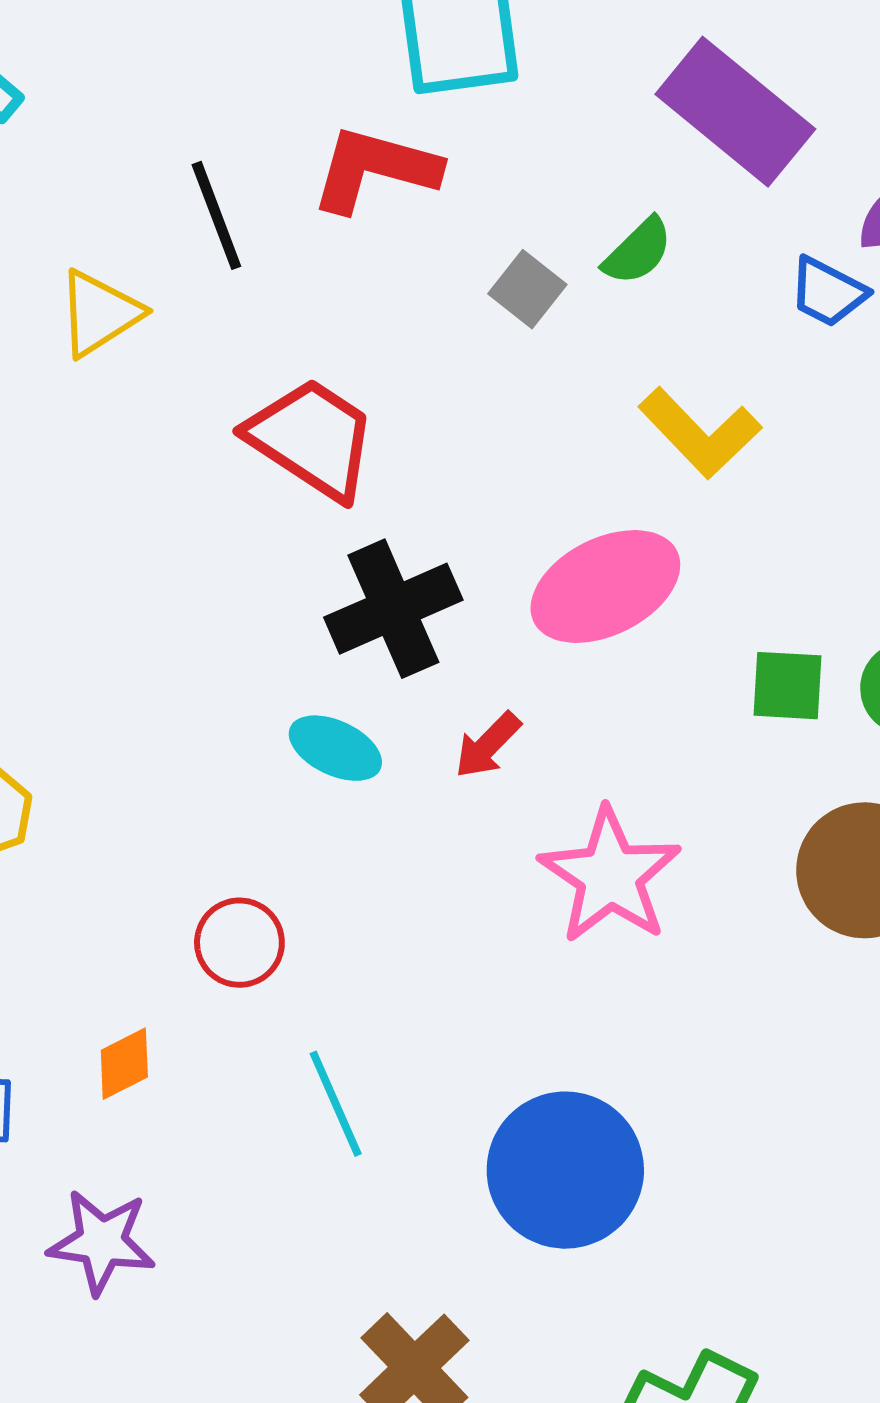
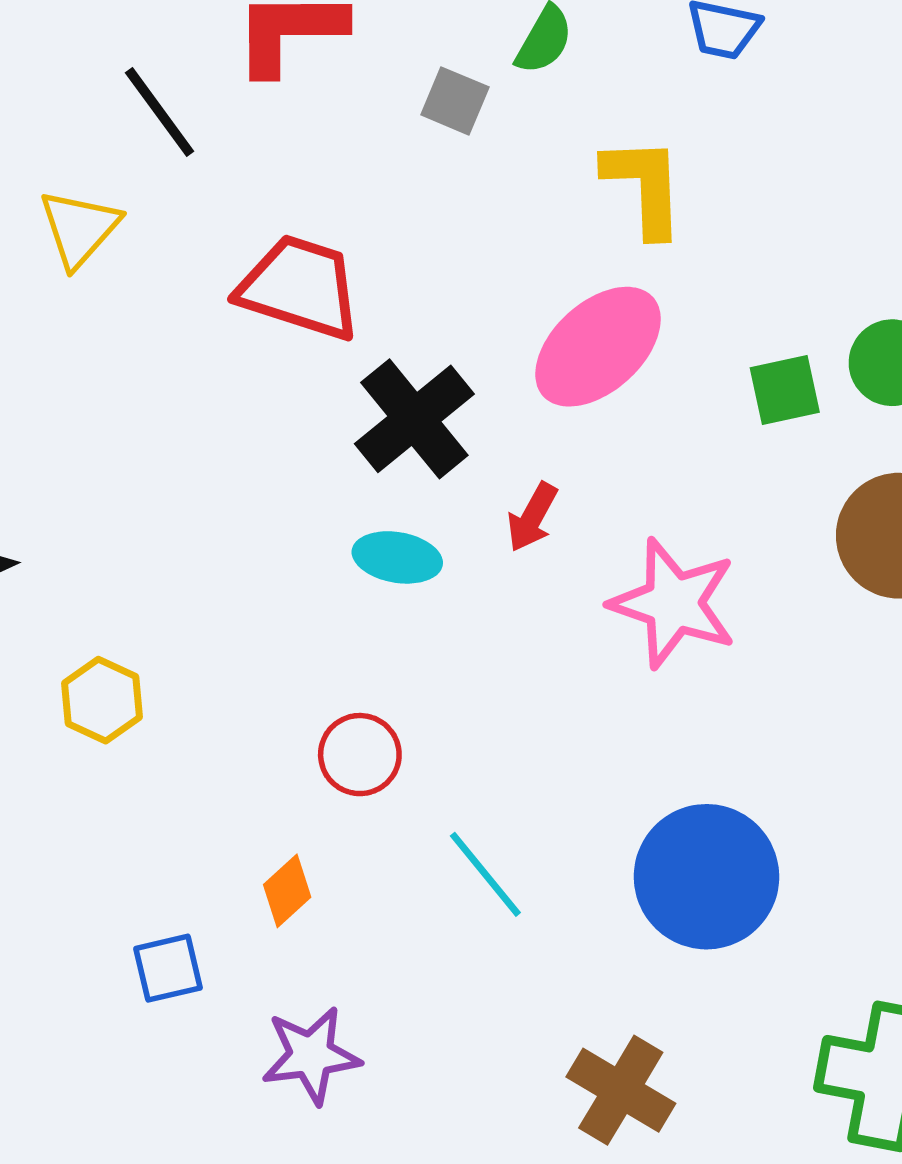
yellow L-shape: (700, 433) -> (644, 186), turned -123

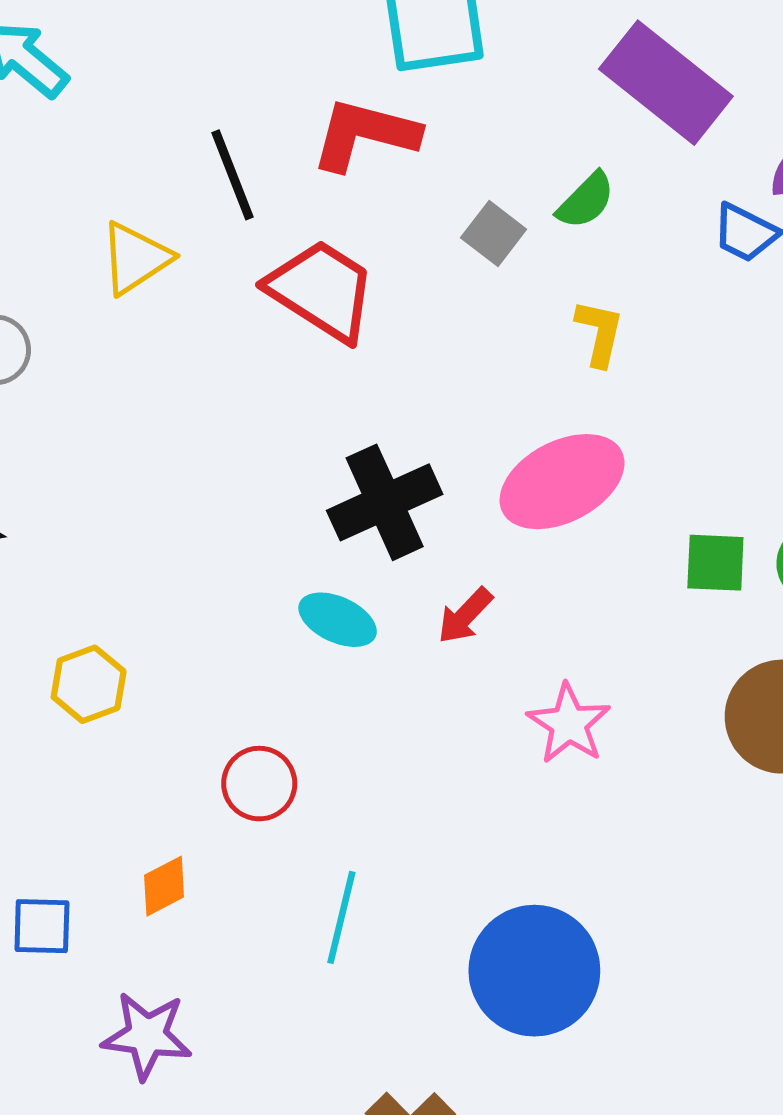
yellow L-shape: (644, 186) -> (599, 333), moved, size x0.7
red trapezoid: (300, 287) -> (322, 290), moved
pink star: (674, 603) -> (569, 724), size x0.7
yellow hexagon: (102, 700) -> (89, 684), moved
cyan line: (485, 874) -> (341, 917), turned 38

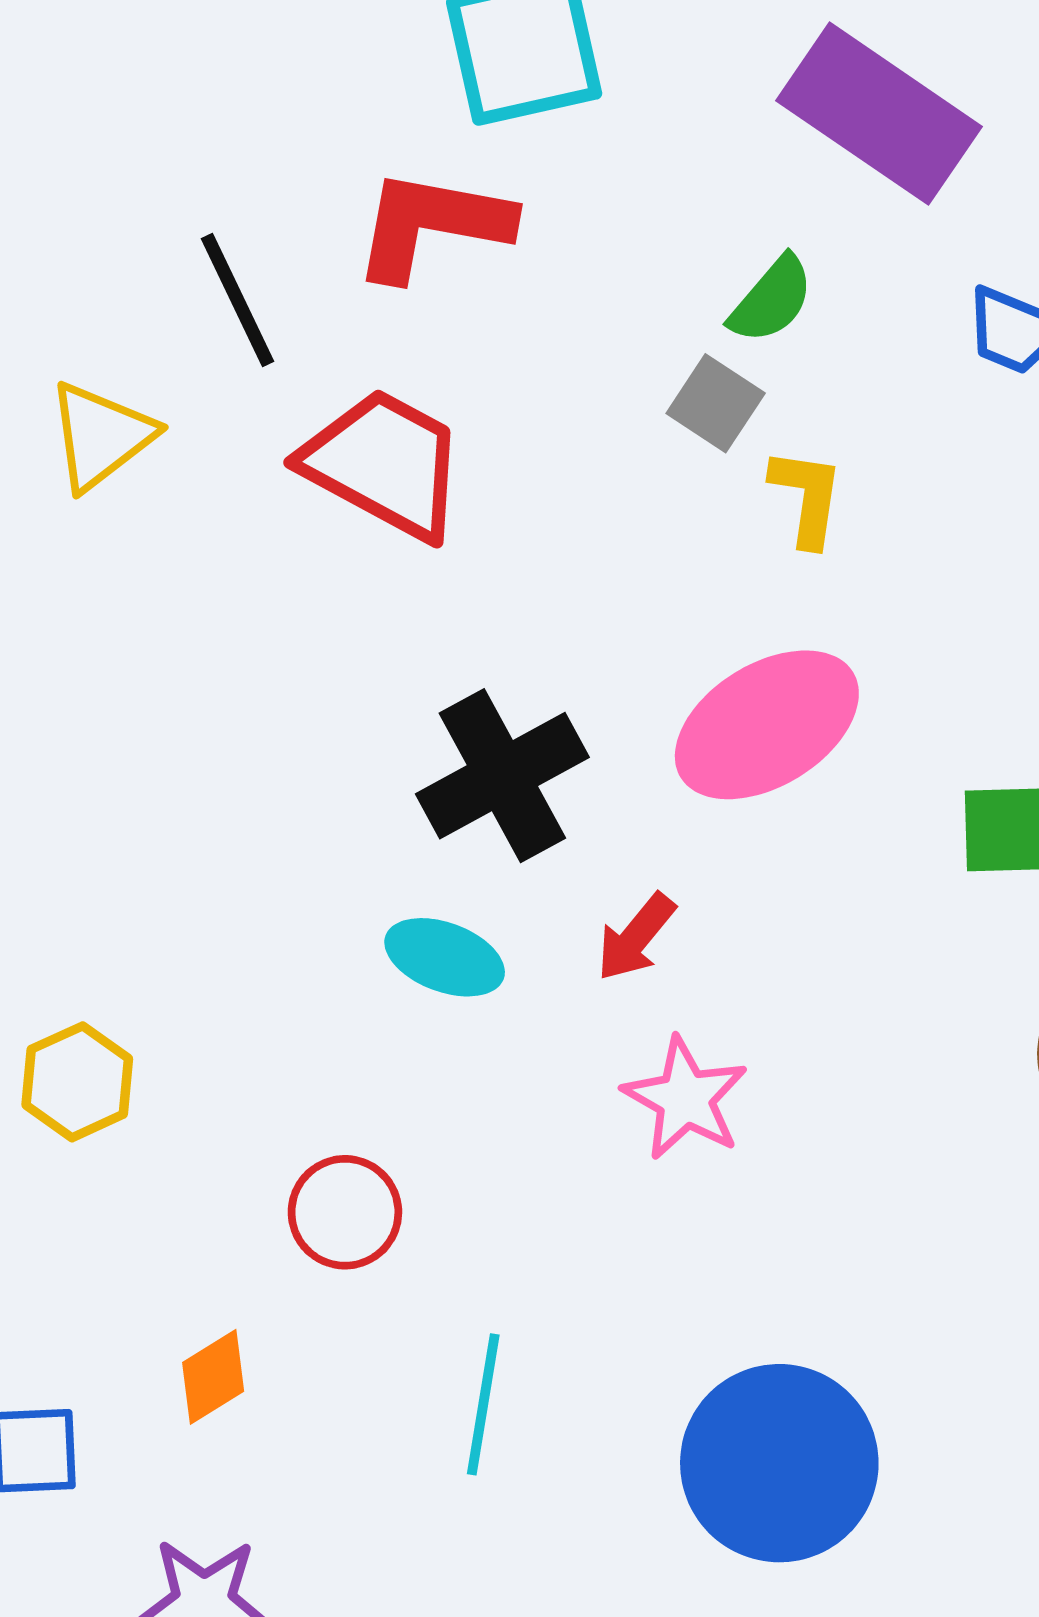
gray square: (494, 233) -> (716, 403), moved
pink star: (569, 724) -> (685, 1099), moved

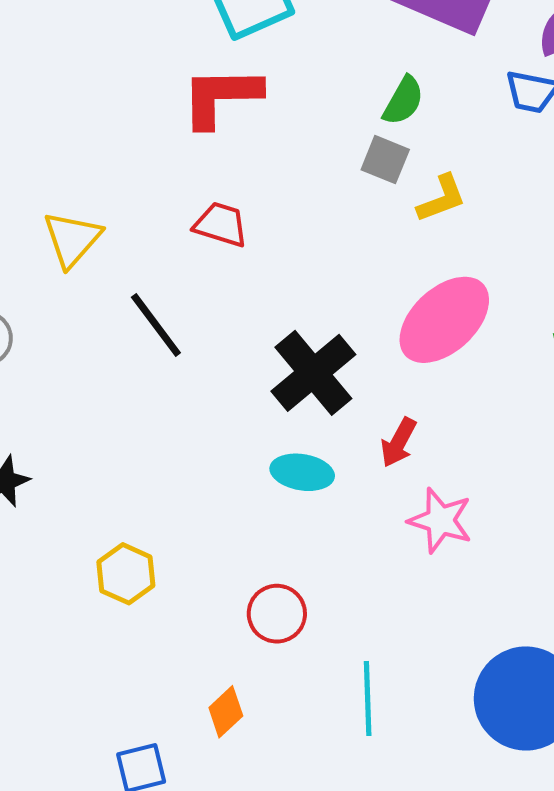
black line: (238, 300) -> (156, 325), moved
red trapezoid: (384, 464) -> (221, 225), size x0.6
yellow L-shape: (807, 497) -> (442, 199), turned 72

